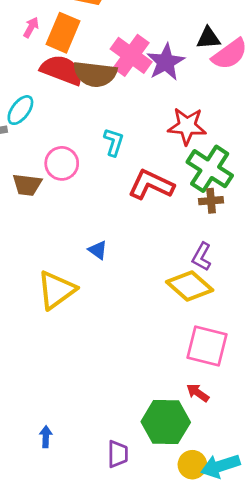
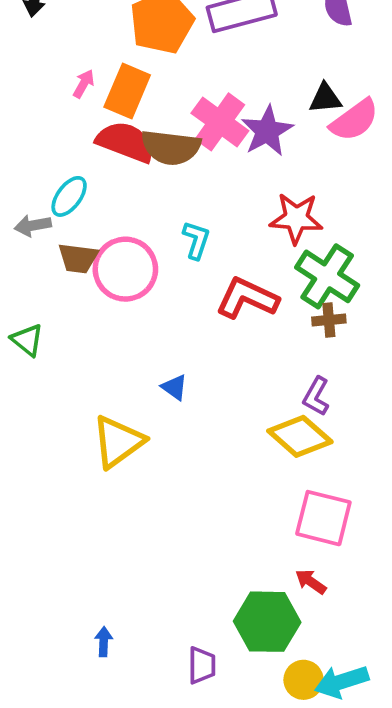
pink circle: (62, 163) -> (125, 269), size x1.4
brown trapezoid: (27, 185) -> (78, 258), moved

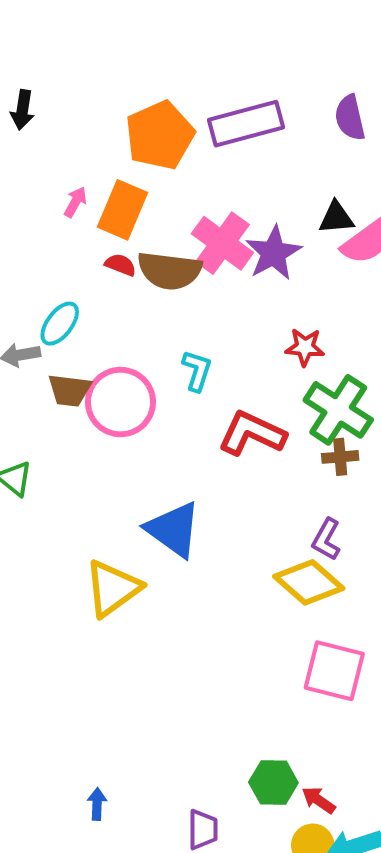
red semicircle: (125, 142) -> (120, 265), size x0.5
red star: (296, 218) -> (305, 347), size x0.7
blue triangle: (174, 387) -> (173, 529), size x2.0
red arrow: (311, 582) -> (319, 800), moved
green hexagon: (267, 622) -> (273, 782), size x0.7

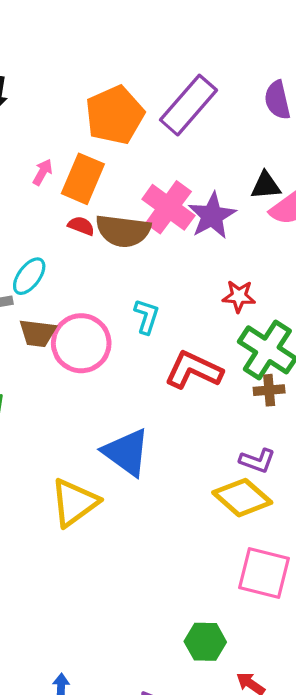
purple rectangle: (246, 124) -> (189, 105), turned -34
purple L-shape: (326, 539) -> (257, 461), turned -99
green hexagon: (273, 782) -> (205, 642), moved

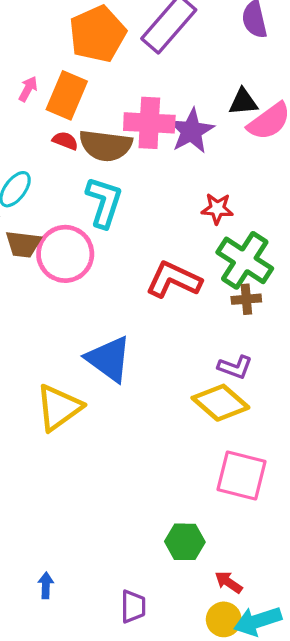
pink cross: (168, 207) -> (149, 123), turned -33
cyan L-shape: (147, 316) -> (104, 202), moved, size x1.5

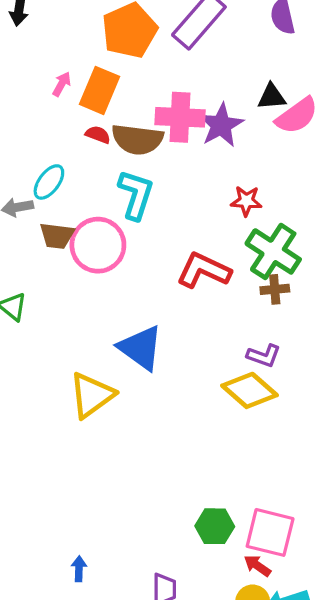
pink square: (242, 475) -> (270, 532), moved

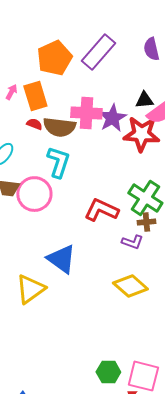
orange rectangle: (100, 90) -> (35, 96), turned -40
red star: (246, 201) -> (141, 134), moved, size x1.8
purple L-shape: (264, 356) -> (132, 242), moved

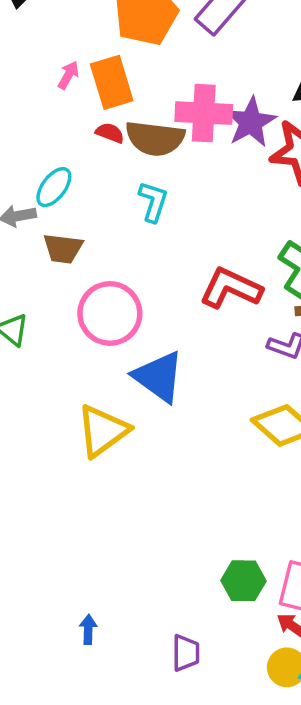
cyan L-shape: (58, 162) -> (153, 202), size x0.7
pink circle: (34, 194) -> (110, 313), moved

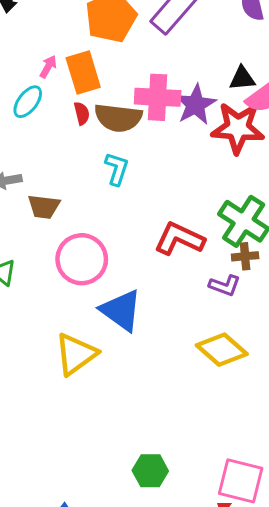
red semicircle: (110, 133) -> (82, 113), turned 55
cyan ellipse: (54, 187) -> (28, 102), moved
green hexagon: (243, 581) -> (150, 471), moved

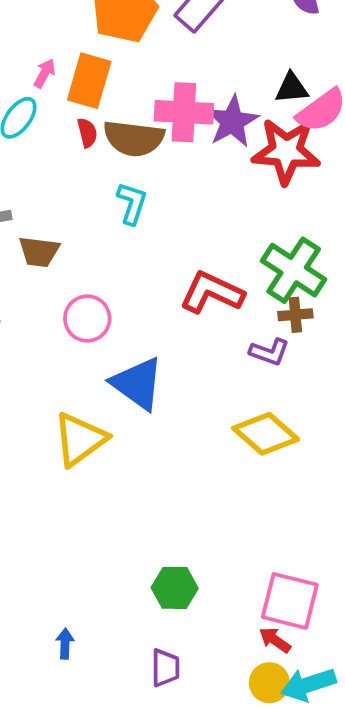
orange rectangle: (83, 72) -> (89, 81), turned 33
pink circle: (82, 259) -> (87, 319), size x0.7

